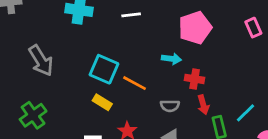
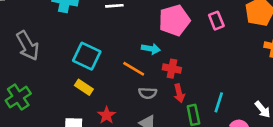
pink rectangle: (253, 28) -> (216, 21), moved
orange line: (135, 83) -> (134, 69), moved
cyan line: (245, 113) -> (219, 102), turned -30

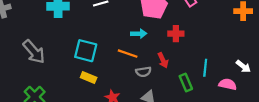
red cross: (172, 69) -> (176, 34), moved
red arrow: (179, 93) -> (163, 60), moved

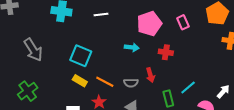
orange line: (128, 54) -> (105, 82), moved
white arrow: (243, 66) -> (223, 91), turned -96
cyan line: (205, 68) -> (188, 88), turned 35

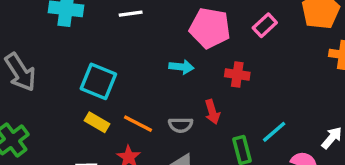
pink rectangle: (183, 22) -> (265, 25), turned 72
pink pentagon: (149, 24) -> (210, 28), turned 30

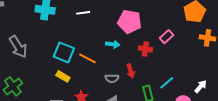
pink rectangle: (265, 25) -> (166, 37), moved
orange line: (138, 124) -> (87, 58), moved

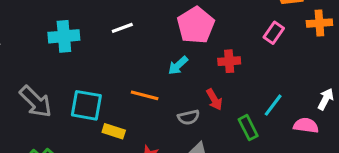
pink pentagon: (130, 22) -> (196, 25), turned -30
pink rectangle: (166, 37) -> (274, 33), moved
cyan arrow: (113, 44) -> (178, 65), turned 144
cyan square: (64, 52) -> (86, 105), moved

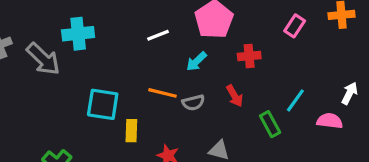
white line: (122, 28) -> (158, 35), moved
gray arrow: (36, 102) -> (43, 59), moved
gray semicircle: (189, 117) -> (193, 103), moved
yellow rectangle: (114, 131) -> (131, 131), turned 75

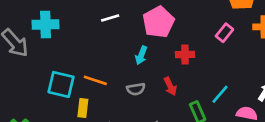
white line: (158, 35) -> (110, 18), moved
cyan arrow: (196, 61) -> (141, 55), turned -30
orange line: (163, 93) -> (95, 80), moved

